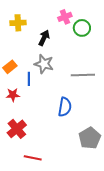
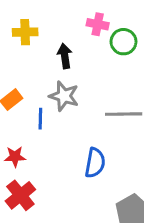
pink cross: (65, 17) -> (98, 24), turned 32
black arrow: (44, 38) -> (65, 56), turned -35
red star: (13, 95) -> (15, 157), moved

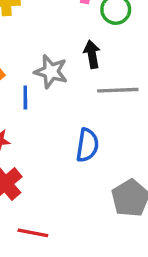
black arrow: (65, 56) -> (92, 54), moved

